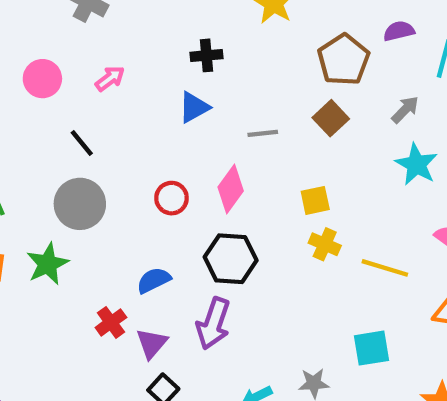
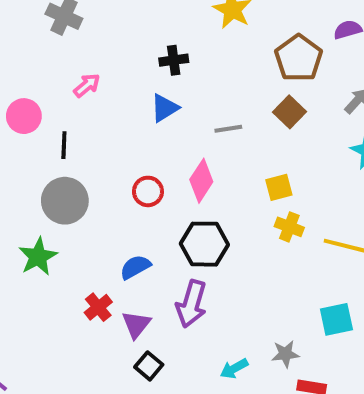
pink circle: (42, 79) -> (24, 116), moved
black line: (82, 143) -> (64, 145), turned 44

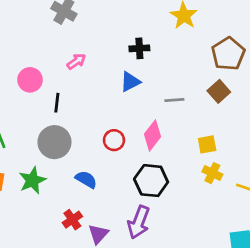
blue semicircle: (135, 267) -> (86, 179), moved, turned 55

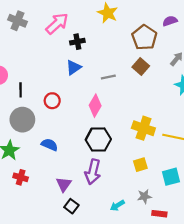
pink arrow: (76, 61) -> (57, 24), moved, size x1.6
red circle: (114, 140) -> (52, 101), moved
yellow square: (207, 144) -> (140, 165), moved
yellow cross: (212, 173) -> (143, 128), size x1.5
red cross: (72, 220) -> (21, 177), moved, turned -32

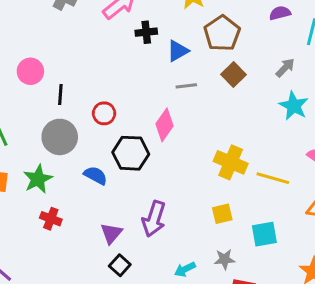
brown pentagon: (144, 37) -> (222, 33), moved
blue triangle: (74, 67) -> (178, 51), moved
black hexagon: (98, 140) -> (131, 153), moved

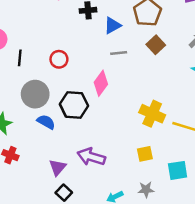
red circle: (104, 113) -> (59, 59), moved
gray circle: (60, 137) -> (35, 94), moved
purple arrow: (154, 219) -> (91, 157), turned 88

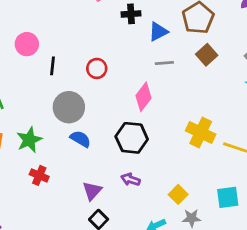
black hexagon: (74, 105) -> (132, 138), moved
yellow square: (145, 154) -> (178, 194), moved, turned -35
purple arrow: (91, 157) -> (131, 180), size x0.6

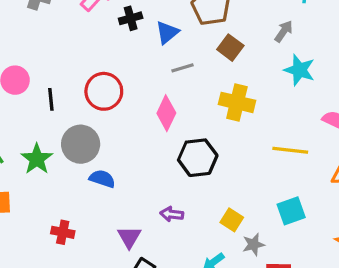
red circle: (97, 68) -> (104, 91), size x1.5
yellow cross: (201, 133) -> (237, 102), moved
black hexagon: (132, 138) -> (198, 158), moved
green star: (29, 140) -> (37, 159), moved

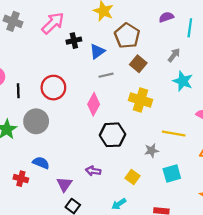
blue semicircle: (102, 179) -> (41, 163), moved
gray star: (254, 245) -> (152, 151), moved

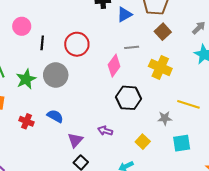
gray line: (106, 75) -> (132, 47), moved
red cross: (21, 179) -> (27, 121), moved

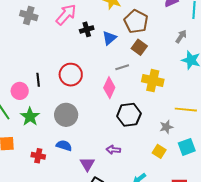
pink circle: (22, 26) -> (20, 91), moved
brown square: (163, 32) -> (139, 47), moved
gray circle: (56, 75) -> (66, 115), moved
yellow square: (143, 142) -> (159, 151), moved

